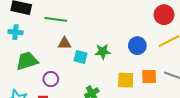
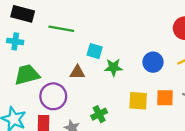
brown triangle: (64, 43) -> (77, 72), moved
cyan square: (81, 57) -> (95, 51), moved
purple circle: (51, 79) -> (53, 96), size x1.5

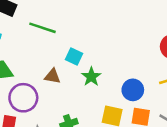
blue circle: (153, 62) -> (133, 90), moved
green star: (113, 67) -> (91, 77), turned 30

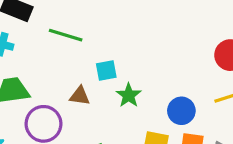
cyan square: (74, 57) -> (106, 70), turned -35

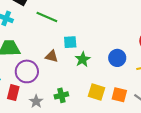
blue circle: (181, 111) -> (117, 58), moved

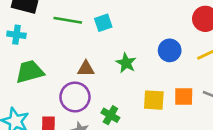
cyan square: (70, 42) -> (103, 23), moved
purple circle: (27, 71) -> (75, 97), moved
green cross: (61, 95) -> (110, 115), turned -32

